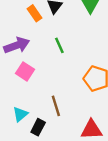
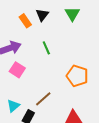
brown line: (56, 106) -> (43, 99), turned 66

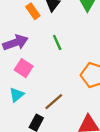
cyan triangle: (13, 106) -> (17, 95), moved

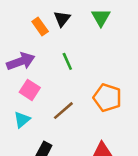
brown line: (54, 102) -> (63, 111), moved

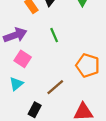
brown line: (63, 111) -> (55, 87), moved

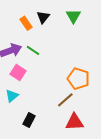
green line: (54, 35) -> (33, 50), moved, turned -32
brown line: (55, 87) -> (65, 100), moved

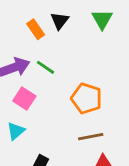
orange pentagon: (78, 79) -> (86, 98), moved
brown line: (65, 100) -> (91, 137), turned 30

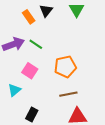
pink square: (24, 98) -> (30, 71), moved
orange pentagon: (86, 98) -> (65, 67), turned -30

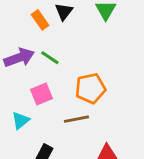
pink square: (30, 71) -> (41, 94), turned 35
brown line: (68, 94) -> (76, 119), moved

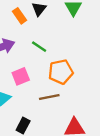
green line: (50, 58) -> (39, 47), moved

